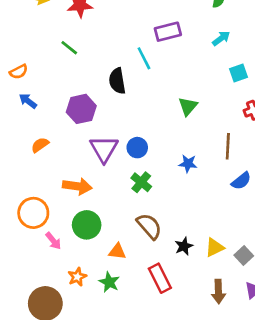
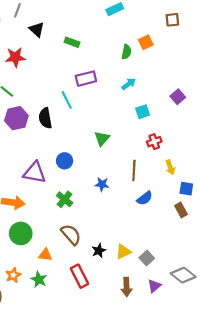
purple hexagon: (81, 109) -> (16, 118), moved
blue circle: (137, 148) -> (65, 161), moved
purple triangle: (104, 149) -> (35, 173), turned -50

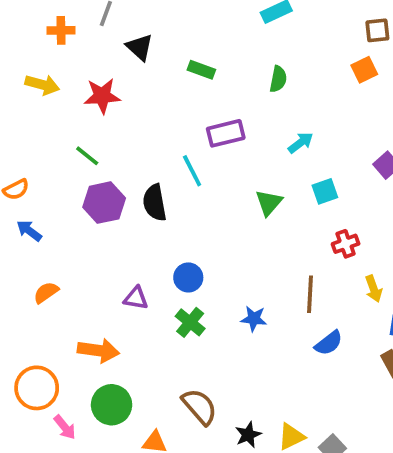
orange square: (146, 42) -> (364, 70), moved
green semicircle: (126, 52) -> (278, 79), moved
green triangle: (102, 138) -> (269, 203), moved
purple triangle: (35, 173) -> (136, 298), size x0.6
green cross: (65, 199) -> (190, 322), moved

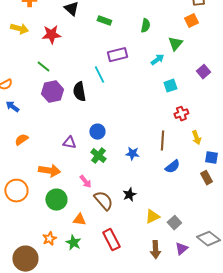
green triangle: (269, 203) -> (175, 44), moved
pink arrow: (65, 427) -> (85, 182), moved
black star: (248, 435) -> (129, 195), moved

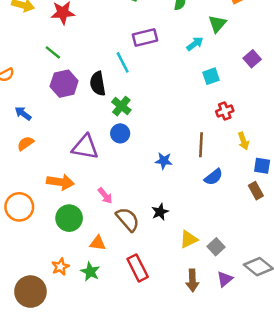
blue arrow: (12, 107) -> (23, 113), moved
purple triangle: (69, 143) -> (85, 147), size x1.6
green cross: (98, 156) -> (121, 106), moved

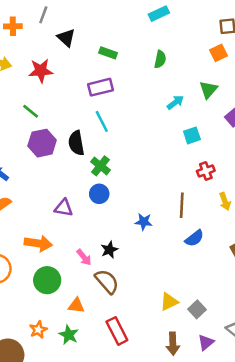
green triangle: (217, 24) -> (208, 90), moved
purple rectangle: (145, 38) -> (100, 87), moved
purple triangle: (85, 147) -> (64, 208), size x0.7
black star: (160, 212) -> (109, 250), moved

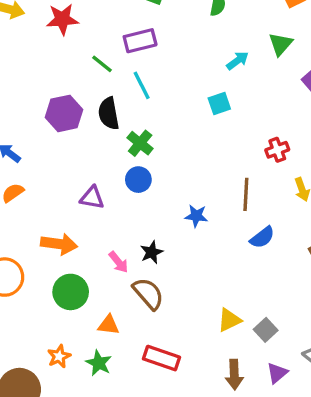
green line: (31, 111) -> (102, 64), moved
cyan square: (192, 135) -> (219, 104), moved
red rectangle: (117, 331) -> (162, 358), turned -44

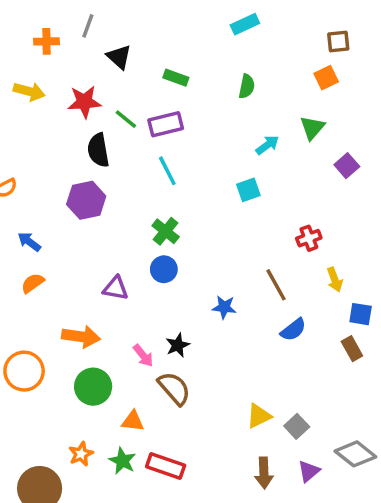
green line: (102, 64) -> (126, 119), moved
black semicircle: (109, 113) -> (98, 150), moved
brown line: (246, 194) -> (276, 285), turned -32
red rectangle: (162, 358) -> (166, 466), moved

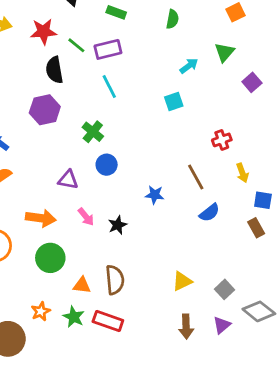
green cross: (166, 231) -> (93, 132), moved
pink arrow: (143, 356) -> (86, 217), moved
brown semicircle: (174, 388) -> (115, 280), moved, turned 36
gray square: (297, 426) -> (225, 289), moved

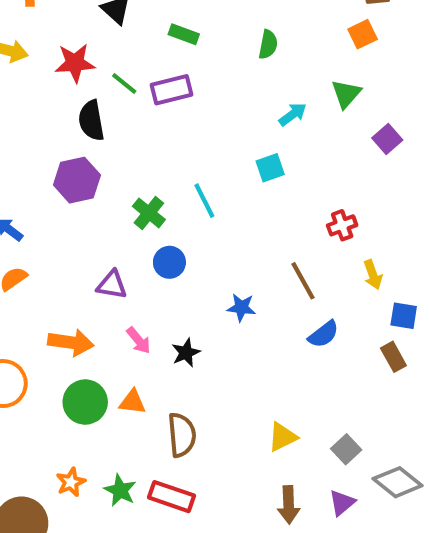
cyan line: (109, 86) -> (204, 201), moved
orange triangle: (82, 285) -> (132, 402), moved

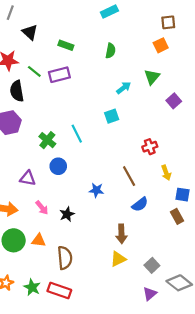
brown arrow: (289, 505) -> (121, 234), moved

